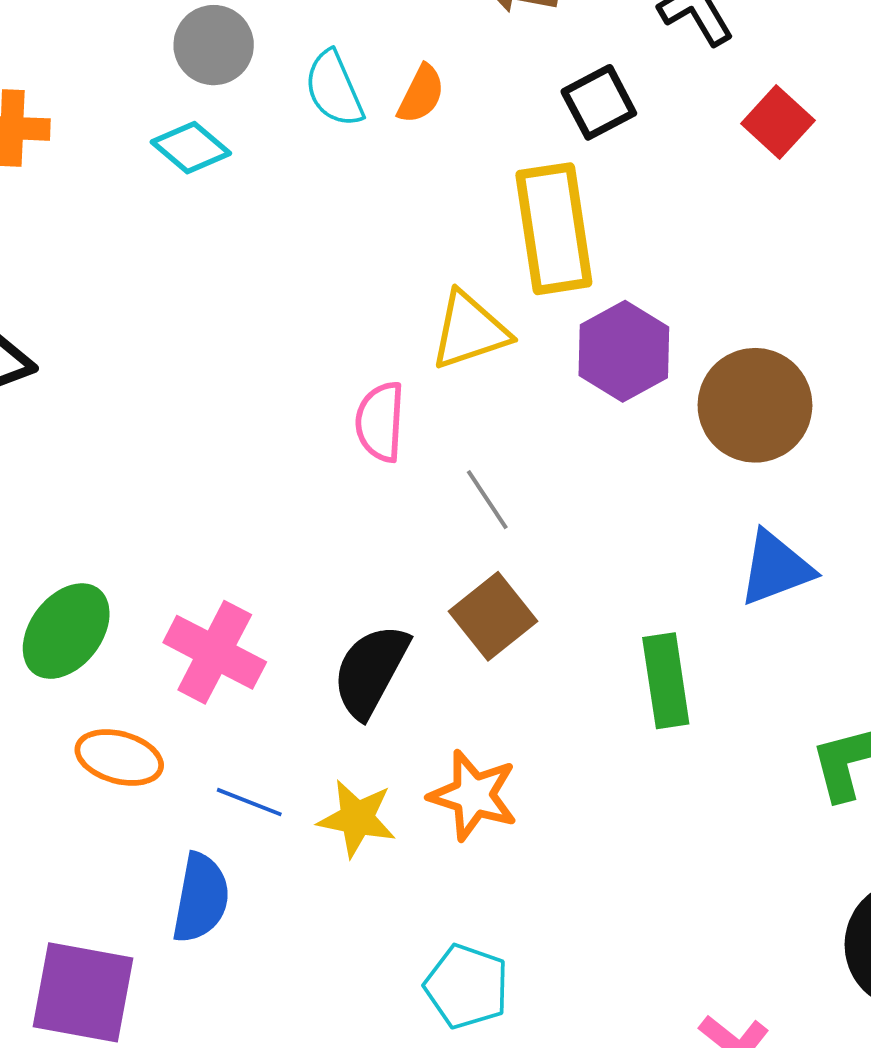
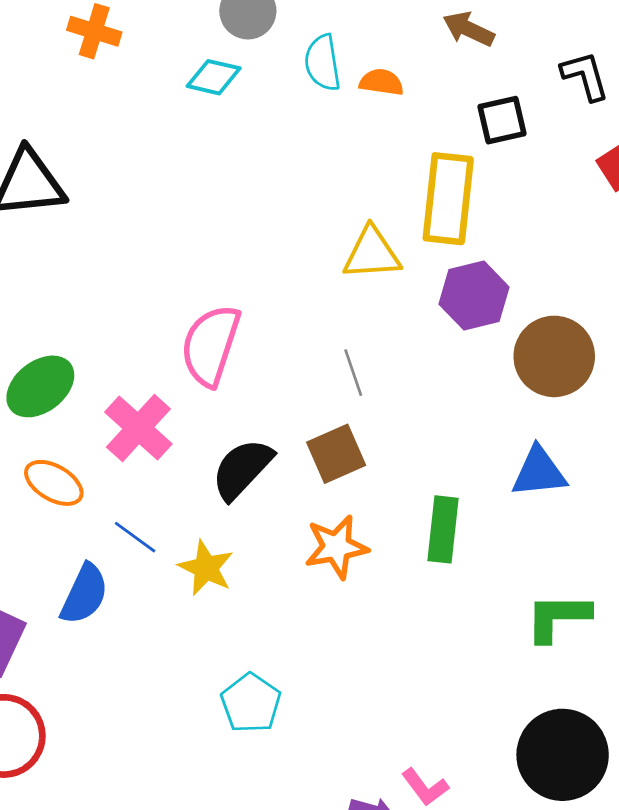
orange semicircle: (421, 94) -> (381, 82), turned -123
cyan diamond: (191, 148) -> (214, 77), turned -42
pink semicircle: (380, 422) -> (211, 345), moved, size x1.5
orange star: (473, 795) -> (336, 547), moved, turned 30

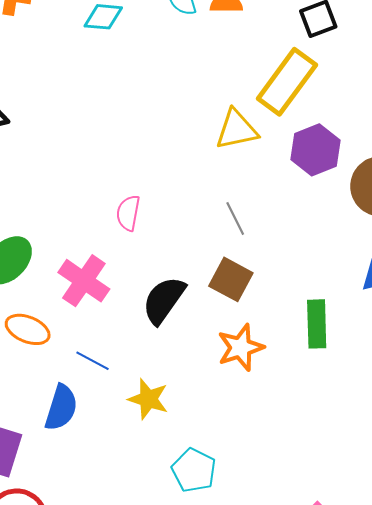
yellow rectangle: (448, 199) -> (287, 82), turned 38
pink semicircle: (211, 345) -> (128, 213), size x0.6
brown square: (336, 454) -> (231, 279), turned -30
yellow star: (206, 568) -> (148, 399), moved

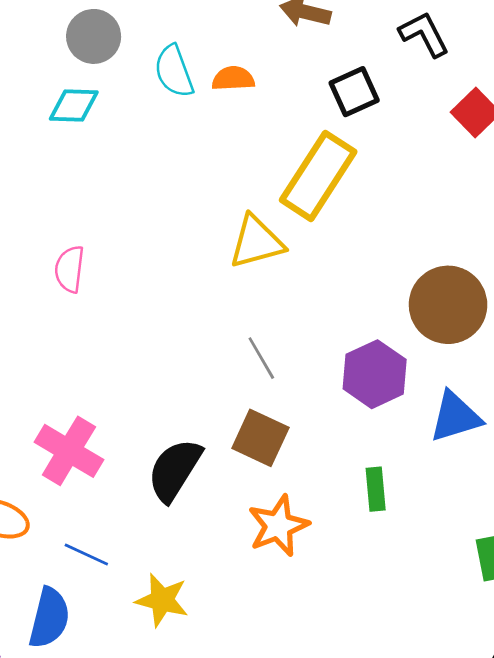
purple hexagon: (316, 150) -> (375, 374), moved
pink semicircle: (128, 213) -> (70, 269), moved
green rectangle: (317, 324) -> (376, 489), size x0.7

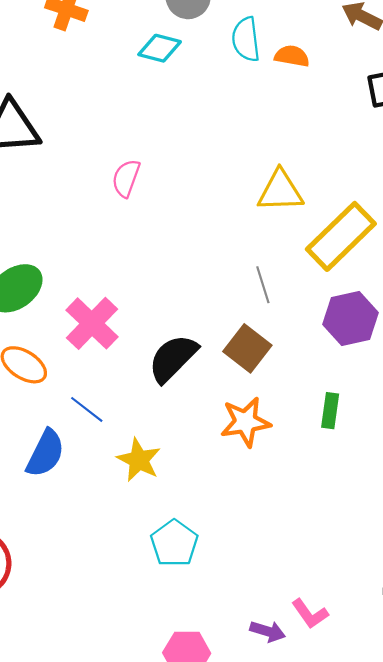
yellow rectangle: (318, 176) -> (341, 236), moved

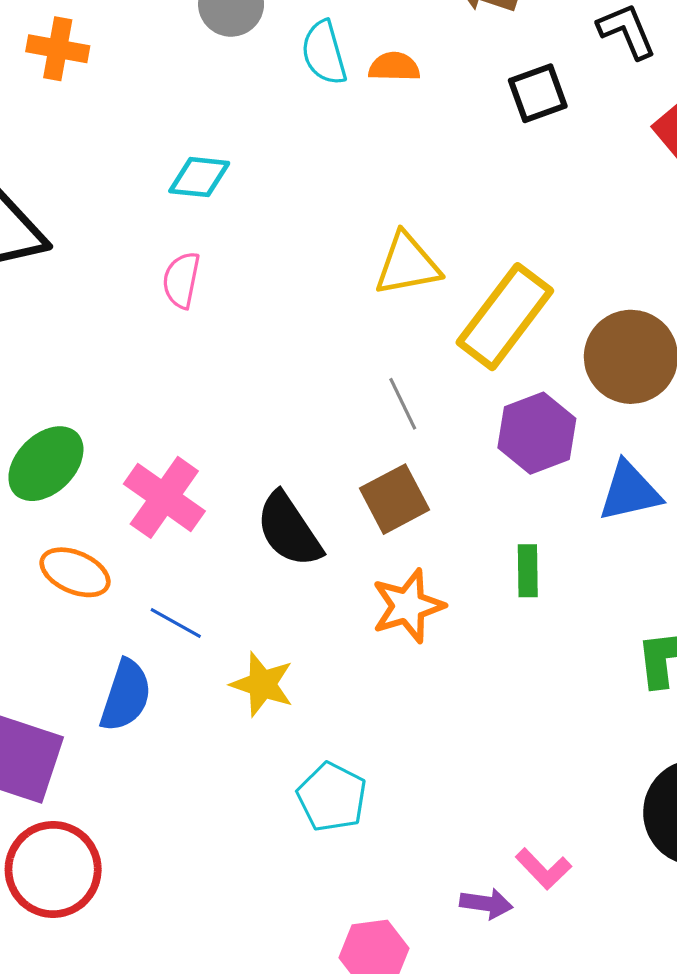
cyan diamond: (160, 48) -> (199, 177), moved
brown square: (247, 348) -> (395, 499), turned 33
black semicircle: (173, 358) -> (289, 530), turned -70

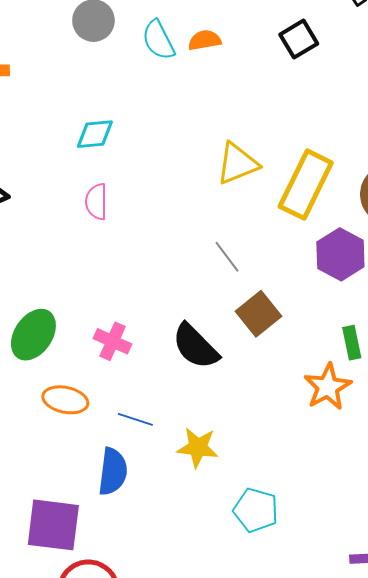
gray line: (403, 404) -> (227, 257), moved
pink cross: (164, 497) -> (113, 341), size x0.7
orange star: (408, 606) -> (328, 387), moved

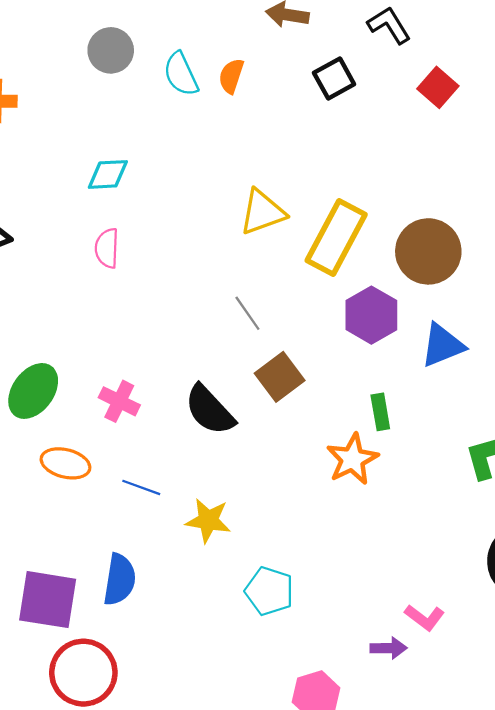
orange semicircle: (205, 40) -> (231, 76), turned -64
blue semicircle: (113, 472) -> (119, 580), moved

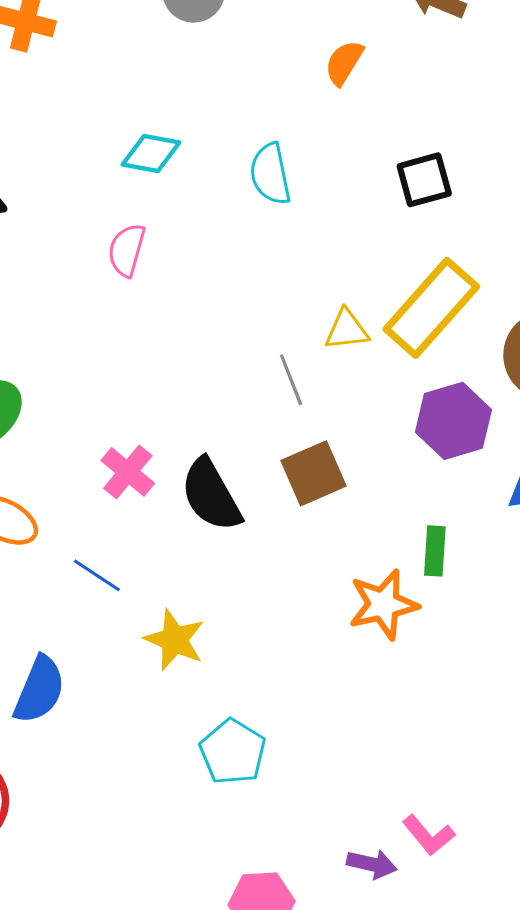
cyan semicircle: (181, 74) -> (270, 174), moved
black square: (334, 78) -> (424, 180), moved
yellow triangle: (262, 212) -> (347, 330), moved, size x0.7
pink cross: (119, 401) -> (128, 472), moved

